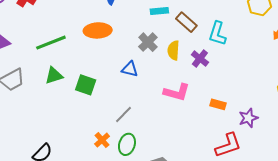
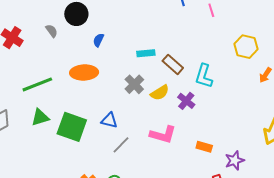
yellow semicircle: (173, 50) -> (160, 93), turned -126
blue triangle: (130, 69) -> (109, 120), moved
green square: (86, 85) -> (72, 127), size x1.4
gray line: (123, 115) -> (121, 145), moved

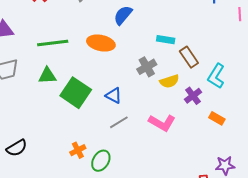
blue semicircle: (98, 40) -> (123, 15), size x1.5
orange rectangle: (204, 147) -> (217, 118), moved

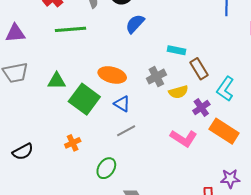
green line: (53, 43) -> (70, 29), moved
orange ellipse: (101, 43) -> (112, 75), moved
orange rectangle: (217, 118) -> (224, 131), size x1.8
pink L-shape: (162, 123) -> (184, 138), moved
orange cross: (78, 150) -> (73, 143), moved

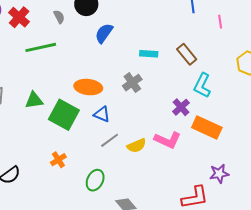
brown rectangle: (199, 69) -> (187, 54), moved
yellow semicircle: (178, 92) -> (137, 146), moved

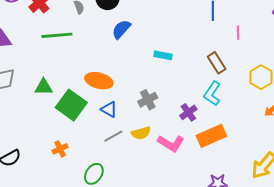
brown rectangle: (187, 54) -> (217, 63), moved
gray cross: (132, 83) -> (148, 100), moved
orange rectangle: (207, 127) -> (211, 136), turned -56
yellow semicircle: (137, 146) -> (141, 133), moved

